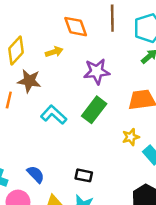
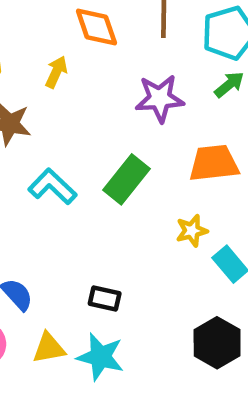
yellow arrow: (54, 52) -> (56, 72), turned -49
purple star: (97, 72) -> (160, 98), moved

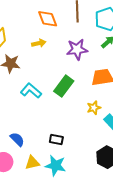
yellow arrow: (56, 72) -> (39, 43), moved, turned 56

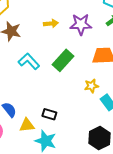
yellow arrow: (39, 43) -> (51, 23), moved
yellow triangle: (32, 163) -> (27, 125), moved

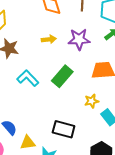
black rectangle: (49, 114) -> (64, 129), moved, size x1.5

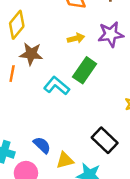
green rectangle: (62, 76) -> (85, 70), moved
black rectangle: (64, 129) -> (105, 140), turned 35

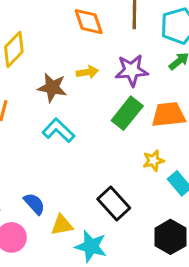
brown star: (31, 54) -> (52, 87), moved
green rectangle: (85, 70) -> (127, 113), moved

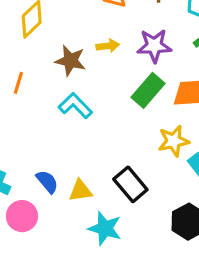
yellow star: (153, 161) -> (174, 141), size x1.4
yellow triangle: (62, 225) -> (81, 191), moved

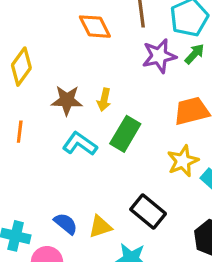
yellow arrow: (108, 46) -> (104, 100), moved, turned 120
purple star: (154, 46) -> (159, 56), moved
green rectangle: (148, 90) -> (125, 134), moved

